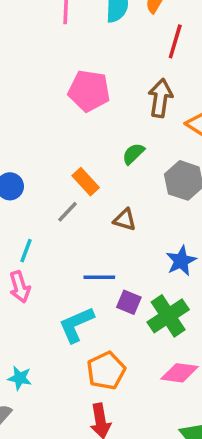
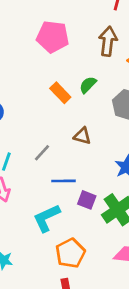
orange rectangle: (86, 182) -> (60, 93), moved
gray line: (68, 212) -> (42, 153), moved

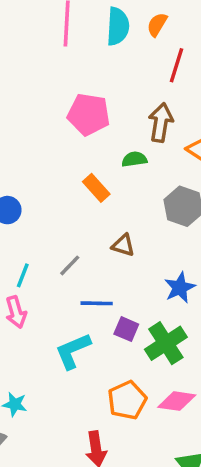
green semicircle: (88, 85) -> (134, 159), moved, turned 36
orange pentagon: (70, 253) -> (127, 400), moved

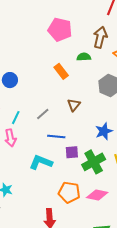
brown triangle: (123, 245) -> (74, 105), turned 48
purple square: (126, 329) -> (72, 152), turned -32
cyan L-shape: (73, 351) -> (41, 162), turned 40
orange pentagon: (127, 400) -> (69, 192), turned 30

